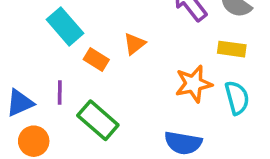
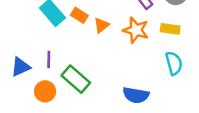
orange rectangle: (96, 59) -> (79, 15), moved
orange star: (194, 84) -> (136, 30), moved, turned 30
orange circle: (34, 141) -> (45, 91), moved

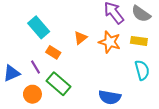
orange rectangle: (79, 15) -> (53, 52), moved
purple line: (49, 60) -> (36, 67), turned -32

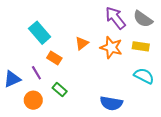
cyan semicircle: (142, 70) -> (144, 76), turned -48
green rectangle: (59, 84) -> (60, 90), size x0.6

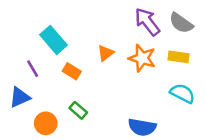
purple line: (36, 73) -> (33, 69), moved

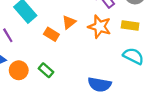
orange rectangle: (72, 71) -> (51, 34), moved
orange circle: (46, 123) -> (19, 70), moved

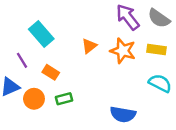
orange rectangle: (51, 34) -> (51, 72), moved
green rectangle: (46, 70) -> (64, 99), turned -56

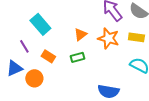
green rectangle: (64, 99) -> (77, 57), moved

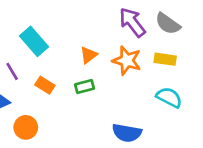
orange circle: (34, 78) -> (26, 127), moved

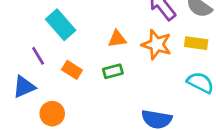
orange triangle: (89, 55) -> (117, 39), turned 30

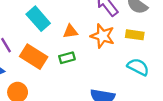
cyan rectangle: (61, 25) -> (38, 19), moved
orange rectangle: (72, 70) -> (34, 57), size x1.6

